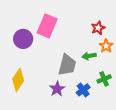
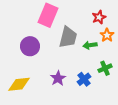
purple circle: (23, 39) -> (30, 46), moved
gray trapezoid: (67, 65) -> (68, 37), moved
yellow diamond: (18, 80) -> (19, 84), moved, turned 50

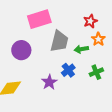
pink rectangle: (48, 15) -> (39, 19), turned 50
blue cross: (84, 79) -> (68, 70), moved

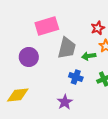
blue cross: (68, 70) -> (76, 77), turned -32
purple star: (49, 82) -> (65, 102), moved

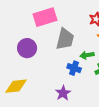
green arrow: (89, 56) -> (87, 55), moved

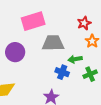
gray trapezoid: (65, 39) -> (53, 43), turned -105

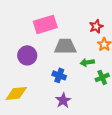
blue cross: (62, 72) -> (59, 75), moved

